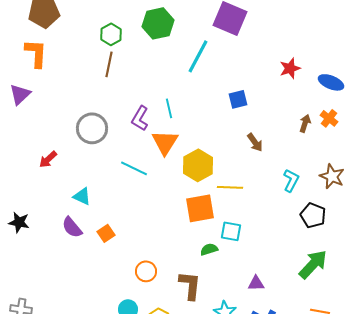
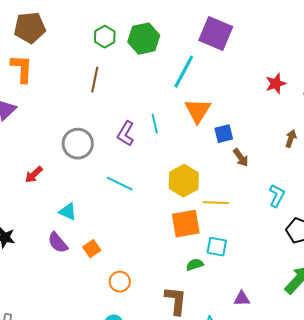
green hexagon: (111, 34) -> (105, 37), moved
blue square: (238, 99) -> (224, 134), moved
orange triangle: (165, 142) -> (198, 111), moved
orange circle: (146, 271) -> (120, 282), moved

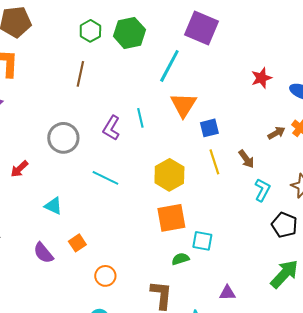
brown arrow: (291, 139) -> (276, 133), turned 42
brown arrow: (241, 158) -> (246, 159), moved
yellow line: (216, 203) -> (214, 162), moved, turned 70
purple semicircle: (58, 243) -> (43, 253), moved

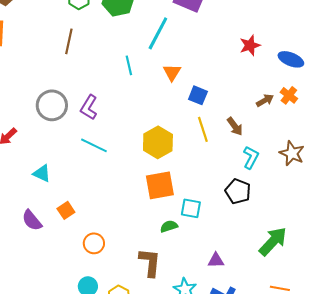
orange triangle: (183, 105) -> (172, 72), size x0.7
cyan line: (140, 118) -> (129, 65), moved
purple L-shape: (111, 128) -> (89, 107), moved
blue square: (209, 128) -> (198, 95), turned 36
black pentagon: (284, 225) -> (238, 191), moved

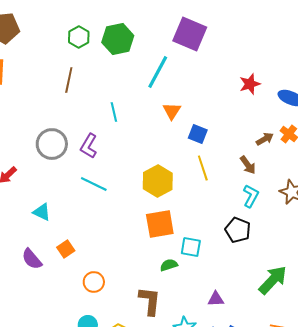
cyan line: (129, 65) -> (114, 112), moved
brown arrow: (235, 126) -> (248, 165), moved

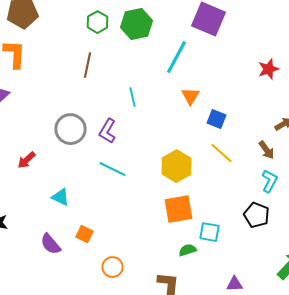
yellow line: (203, 168) -> (222, 153), turned -30
orange square: (66, 249) -> (84, 234), turned -30

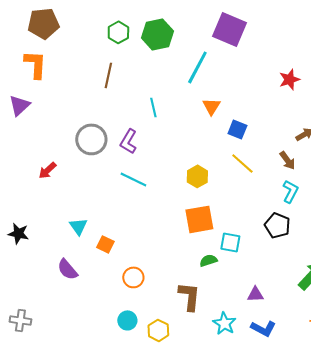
yellow hexagon: (176, 166) -> (197, 176), size x0.7
cyan triangle: (60, 197) -> (78, 226), moved, turned 30
purple semicircle: (50, 244) -> (67, 269), moved

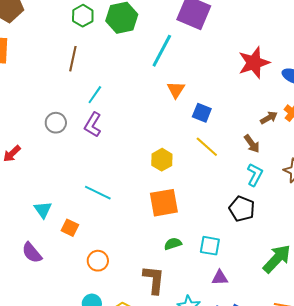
red star: (289, 79) -> (254, 63), size x1.5
cyan line: (153, 107) -> (95, 95), moved, turned 48
gray circle: (91, 139) -> (56, 123), size x0.7
cyan line: (133, 179) -> (98, 193), moved
cyan square: (230, 242) -> (210, 246), moved

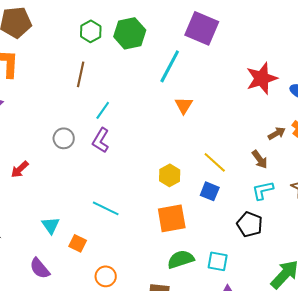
blue square: (202, 113) -> (210, 191), moved
cyan L-shape: (255, 175) -> (263, 190), turned -130
green semicircle: (173, 244) -> (181, 259), size x1.5

